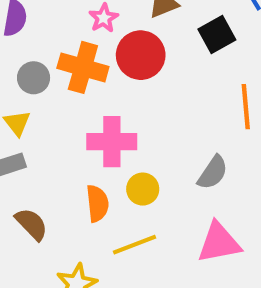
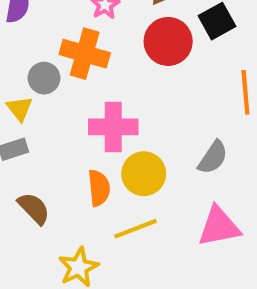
red circle: (141, 55) -> (168, 41), moved
gray circle: (34, 78) -> (44, 78), moved
yellow circle: (143, 189) -> (144, 174), size x1.4

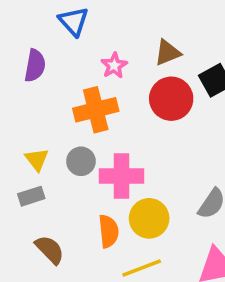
orange cross: (85, 54) -> (96, 110), turned -30
gray circle: (44, 78) -> (81, 161), moved

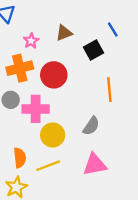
red circle: (171, 99) -> (54, 75), moved
orange semicircle: (109, 231) -> (20, 158), moved

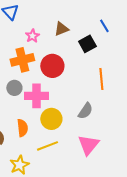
orange semicircle: (20, 158) -> (22, 128), moved
pink triangle: (95, 165) -> (88, 145), turned -40

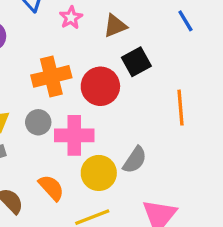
pink star: (32, 36) -> (71, 18), moved
black square: (87, 44) -> (136, 62), moved
gray semicircle: (85, 111) -> (135, 160), moved
orange semicircle: (22, 128) -> (51, 188), turned -36

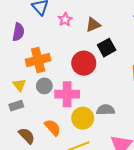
orange cross: (51, 76) -> (38, 60), moved
gray semicircle: (135, 160) -> (106, 110), turned -126

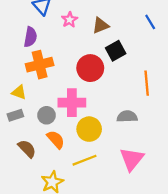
purple semicircle: (18, 32) -> (30, 37), moved
yellow triangle: (19, 85) -> (19, 92), turned -32
gray circle: (44, 86) -> (47, 115), moved
gray semicircle: (106, 110) -> (127, 116), moved

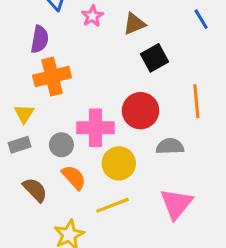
red circle: (90, 68) -> (141, 111), moved
yellow triangle: (19, 92) -> (24, 114), turned 42

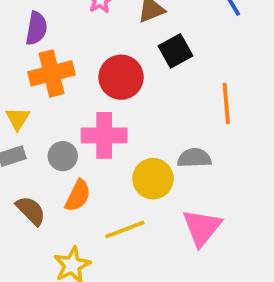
red circle: (141, 111) -> (121, 77), moved
yellow circle: (119, 163) -> (153, 179), moved
orange semicircle: (74, 177) -> (78, 196), turned 68

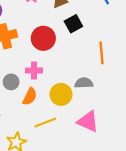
pink cross: (104, 135) -> (34, 71), size x0.7
orange semicircle: (78, 196) -> (30, 96), moved
pink triangle: (202, 228) -> (88, 121), turned -45

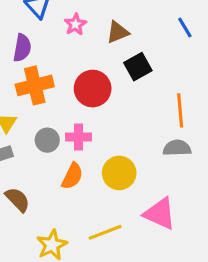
gray circle: (11, 82) -> (47, 140), moved
gray semicircle: (84, 83) -> (177, 148), moved
yellow line: (45, 122) -> (105, 232), moved

